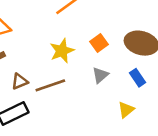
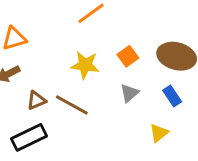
yellow star: (62, 51) -> (85, 65), turned 30
brown line: (50, 85) -> (72, 105), turned 48

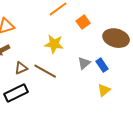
orange square: (128, 56) -> (83, 22), moved
blue rectangle: (172, 96) -> (102, 65), moved

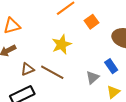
yellow star: (54, 44) -> (62, 44), turned -30
gray triangle: (84, 63) -> (93, 77), moved

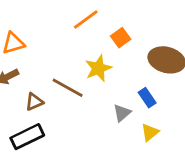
yellow star: (62, 44) -> (98, 68), moved
brown line: (52, 72) -> (68, 88), moved

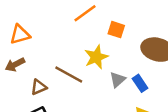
orange square: (121, 38) -> (116, 30), turned -36
gray triangle: (122, 113) -> (118, 80), moved

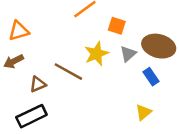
gray triangle: (118, 80) -> (128, 54), moved
blue rectangle: (140, 83) -> (151, 77), moved

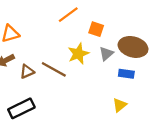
blue rectangle: (151, 77) -> (126, 74), turned -48
brown triangle: (38, 84) -> (27, 72), moved

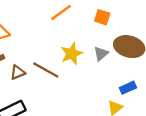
orange square: (96, 29) -> (102, 17), moved
blue rectangle: (126, 74) -> (128, 88), moved, turned -32

